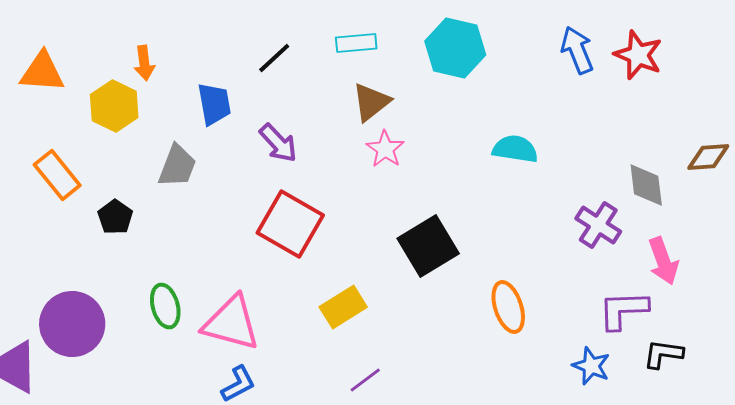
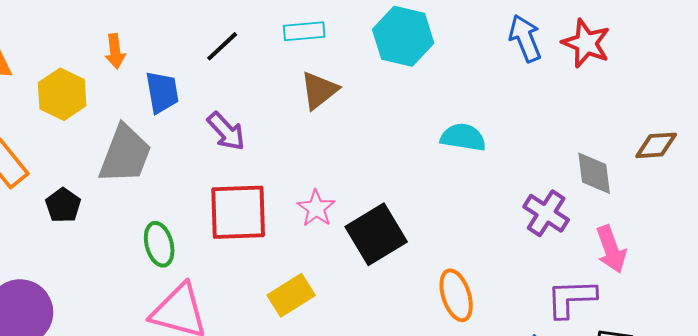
orange arrow: (144, 63) -> (115, 51), moved
pink star: (385, 149) -> (316, 208), moved
gray trapezoid: (177, 166) -> (125, 154), size x1.4
red square: (290, 224) -> (238, 212), turned -32
green ellipse: (165, 306) -> (159, 244), moved

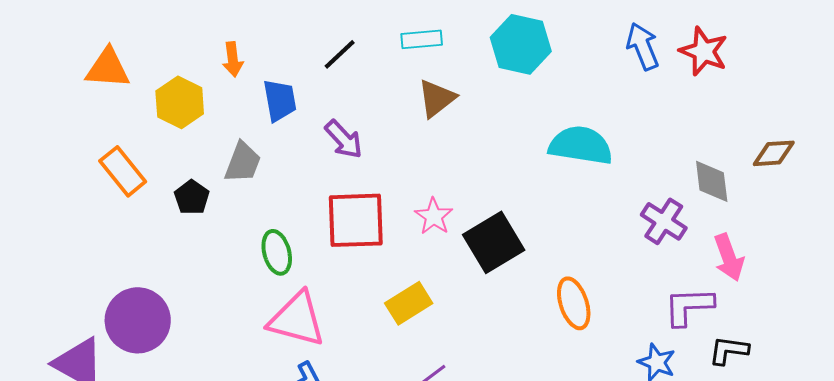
cyan semicircle: (463, 137) -> (581, 145), size x1.4
gray trapezoid: (125, 154) -> (243, 162), size x0.7
black pentagon: (63, 205) -> (192, 197), moved

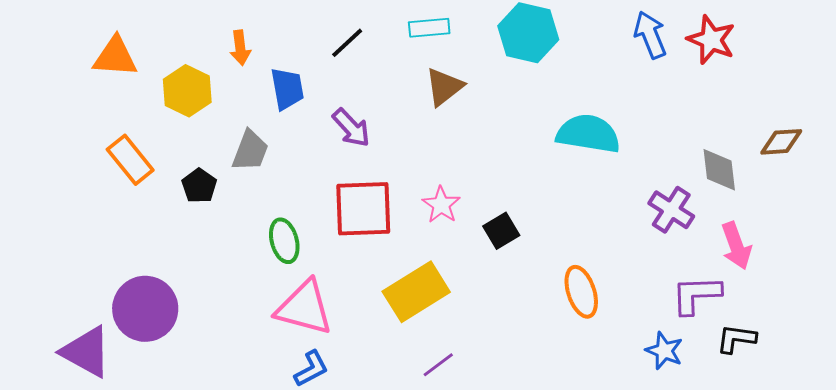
black square: (494, 242) -> (501, 231), size x0.6
yellow rectangle: (409, 303) -> (416, 292), size x1.4

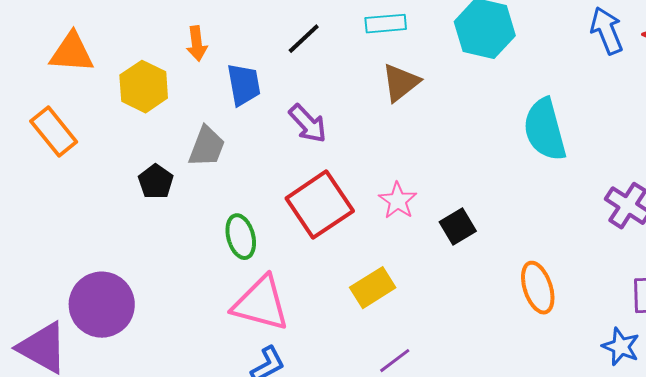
cyan semicircle: (588, 134) -> (545, 130), turned -114
orange rectangle: (130, 160) -> (54, 132), moved
red square: (363, 209) -> (320, 205), turned -32
yellow rectangle: (416, 292) -> (373, 288), size x0.7

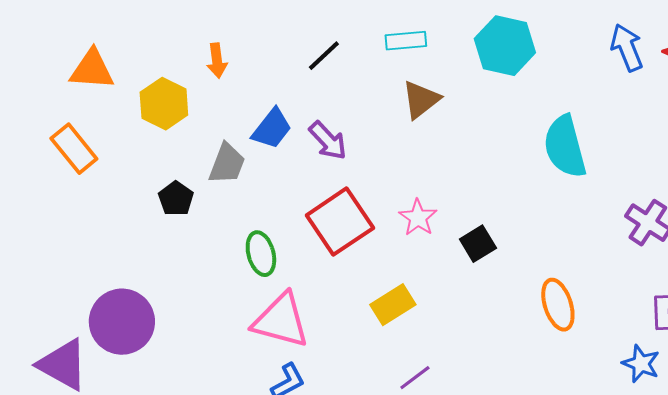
blue trapezoid: (244, 85) -> (272, 129), moved, turned 48

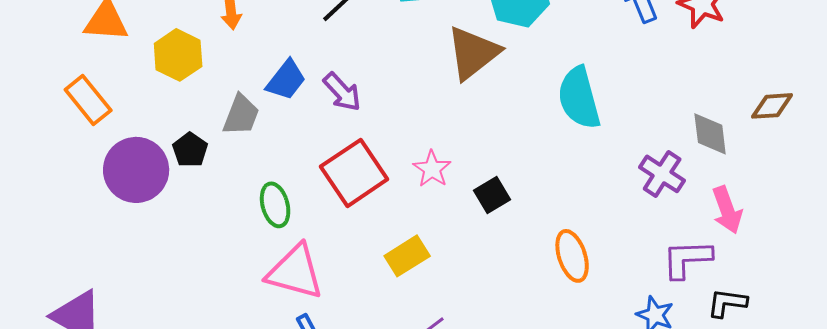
brown triangle: (421, 100) -> (473, 53), moved, size x1.4
purple circle: (122, 322) -> (136, 170), moved

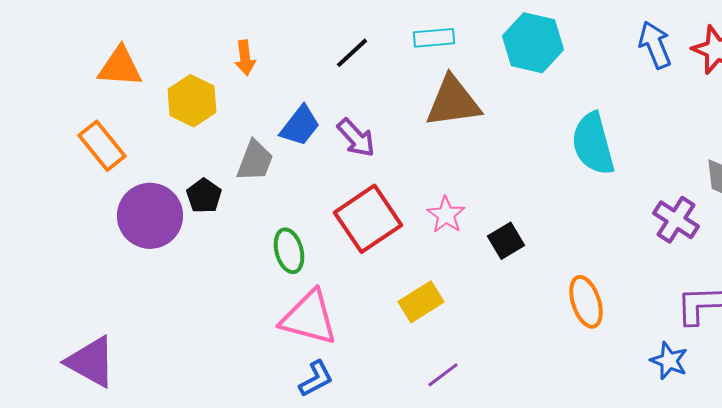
brown triangle: (473, 53) -> (453, 102), moved, turned 30

